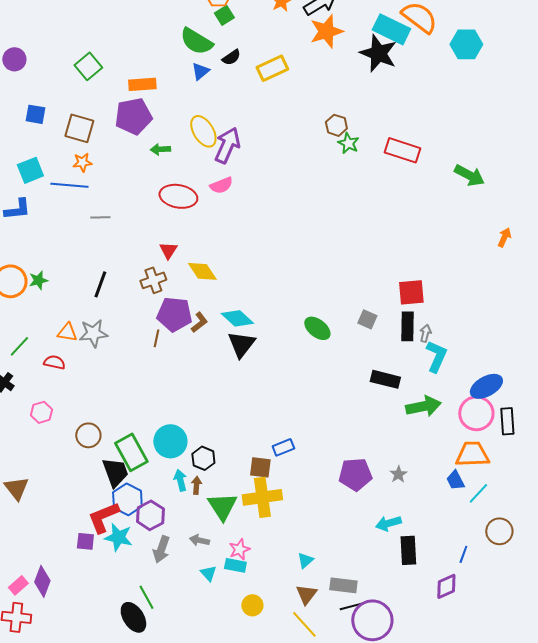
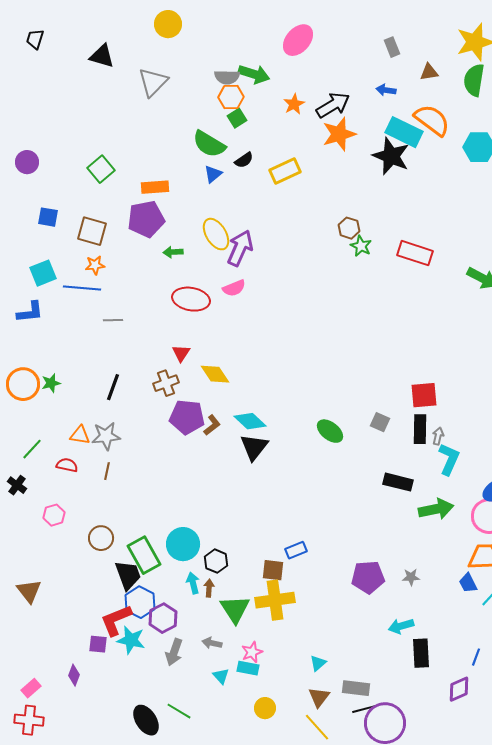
brown line: (156, 338) -> (107, 471), moved
gray star: (398, 474) -> (411, 577), turned 30
purple diamond: (42, 581) -> (74, 675), moved, size x0.7
green line: (146, 597) -> (179, 711), moved, turned -30

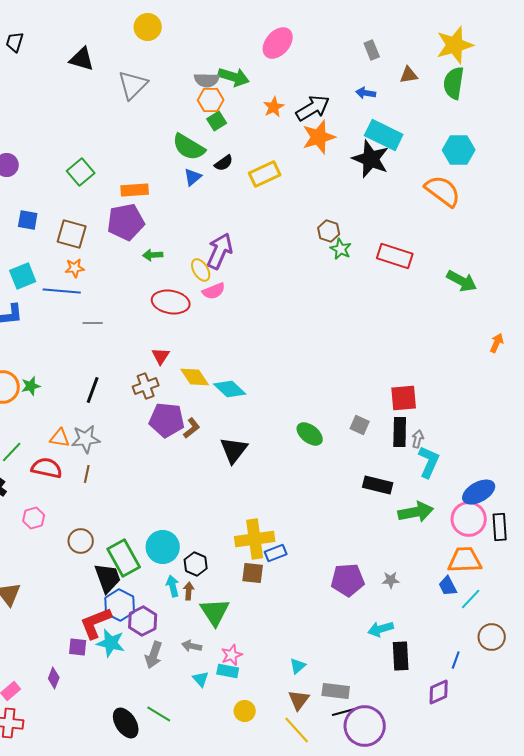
orange semicircle: (432, 120) -> (443, 191), moved
yellow ellipse: (216, 234) -> (201, 270), moved, size x0.7
cyan diamond: (250, 421) -> (230, 389), moved
red semicircle: (67, 465) -> (47, 468), size x1.4
yellow cross: (275, 600) -> (255, 539), moved

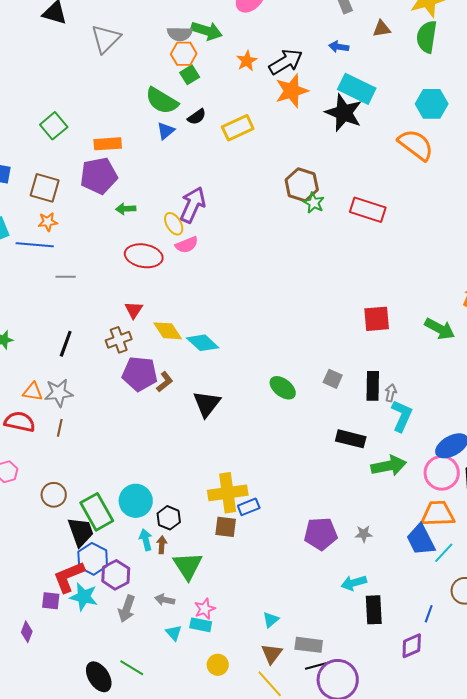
brown hexagon: (329, 231) -> (302, 185), size x1.5
green arrow: (462, 281) -> (440, 329), moved
red square: (404, 398) -> (377, 319), moved
blue trapezoid: (448, 586) -> (421, 540), size x1.6

